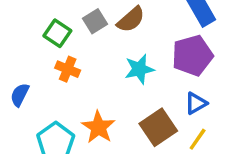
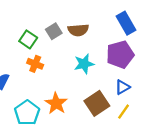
brown semicircle: (131, 20) -> (78, 30), turned 36

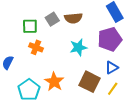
green square: (28, 39) -> (30, 26), turned -35
brown square: (97, 103) -> (89, 82), turned -30

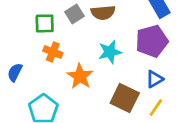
orange star: (54, 82) -> (80, 76), moved

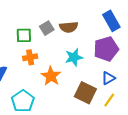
orange cross: (53, 52) -> (30, 57), turned -32

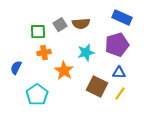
blue rectangle: (111, 21) -> (122, 18), turned -36
blue triangle: (108, 78) -> (119, 73), turned 32

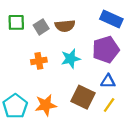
green square: (38, 32) -> (16, 22), moved
orange cross: (44, 53) -> (39, 61), moved
orange star: (64, 71) -> (46, 105), moved, turned 30

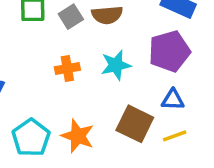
orange star: (46, 105) -> (78, 136), turned 30
yellow line: (109, 105) -> (175, 136), turned 35

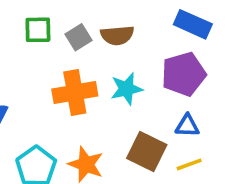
orange cross: (67, 69) -> (75, 93), size x1.6

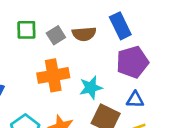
blue rectangle: (193, 24) -> (120, 26), moved, turned 40
cyan star: (126, 89) -> (91, 88), moved

